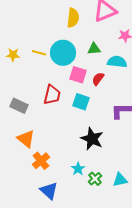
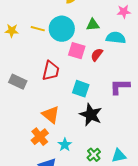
cyan square: (81, 102) -> (81, 89), moved
orange triangle: (26, 139) -> (51, 115), moved
cyan star: (78, 169) -> (65, 145), moved

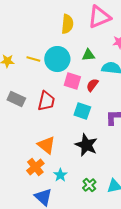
gray rectangle: (18, 82) -> (16, 99), moved
cyan square: (81, 89) -> (82, 111), moved

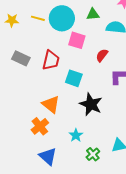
red semicircle: (92, 85) -> (102, 55), moved
cyan square: (82, 111) -> (74, 78), moved
cyan star: (60, 175) -> (76, 135), moved
green cross: (89, 185) -> (93, 154), moved

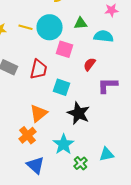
orange triangle: (51, 104) -> (38, 113), turned 42
cyan star: (76, 135) -> (64, 144), size x1.5

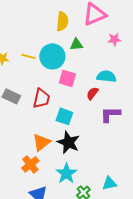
green triangle: (80, 23) -> (76, 44), moved
cyan semicircle: (104, 36) -> (106, 76), moved
black star: (78, 113) -> (68, 142), moved

